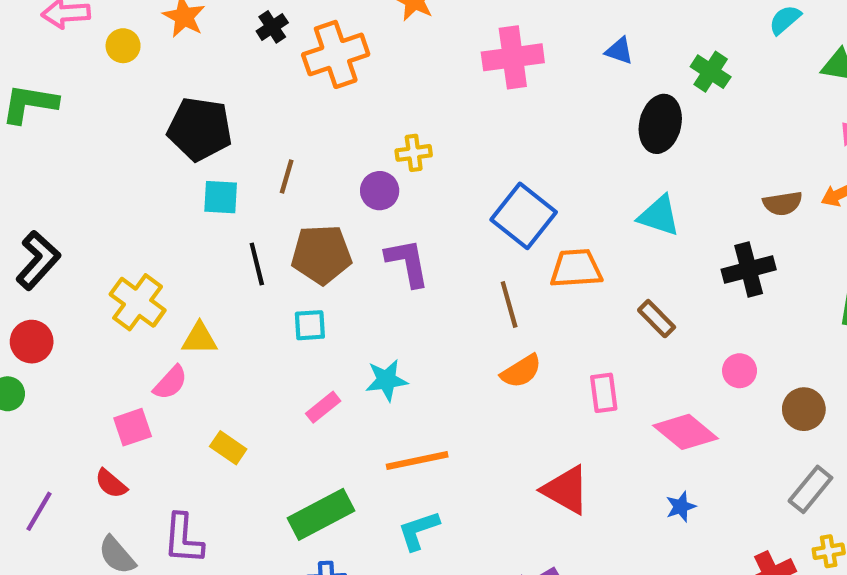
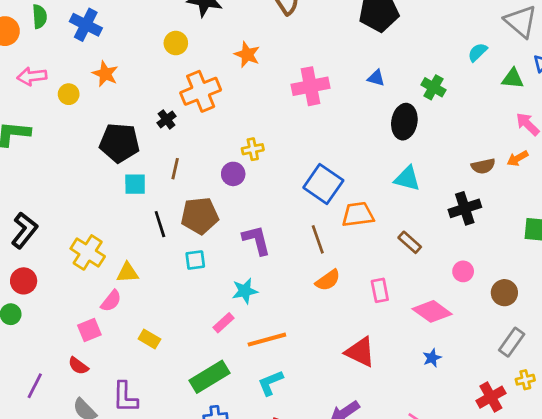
black cross: (272, 27) -> (167, 119), moved
purple L-shape: (407, 263) -> (256, 240), moved
pink rectangle: (323, 407) -> (223, 323), moved

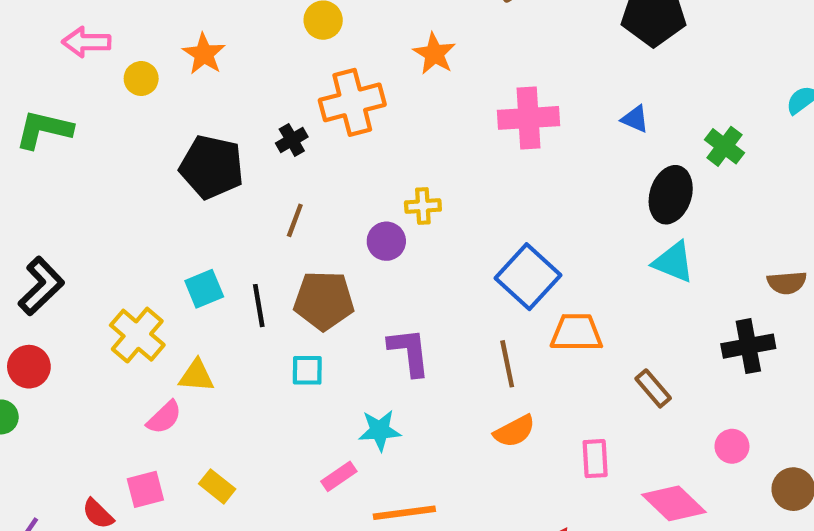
cyan triangle: (407, 179) -> (674, 262), moved
cyan square: (135, 184) -> (204, 289), moved, turned -30
pink square: (89, 330) -> (145, 489), moved

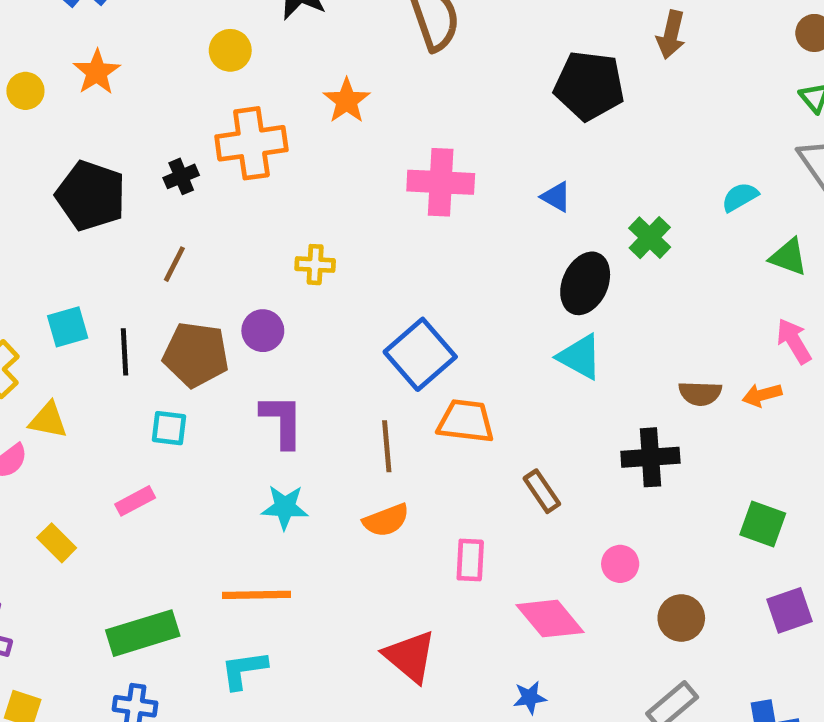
purple circle: (386, 241) -> (263, 331), moved
cyan star: (380, 430) -> (285, 507), moved
pink rectangle: (339, 476) -> (135, 501), moved

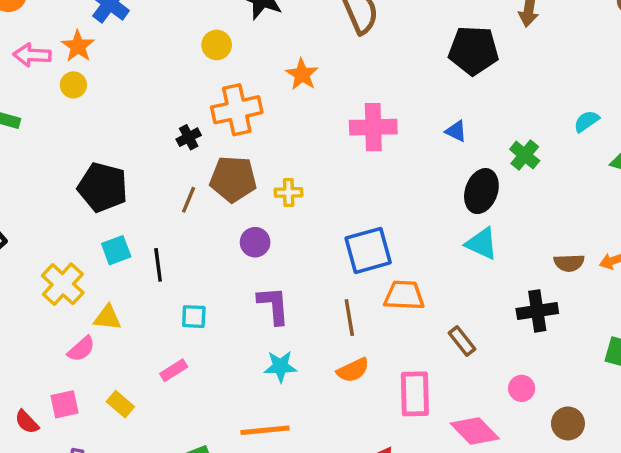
orange star: (97, 72) -> (78, 46), moved
black pentagon: (91, 196) -> (103, 187), moved
blue square: (420, 354) -> (368, 250), turned 30
brown pentagon: (196, 355) -> (233, 179), moved
pink rectangle: (470, 560) -> (415, 394), size x1.5

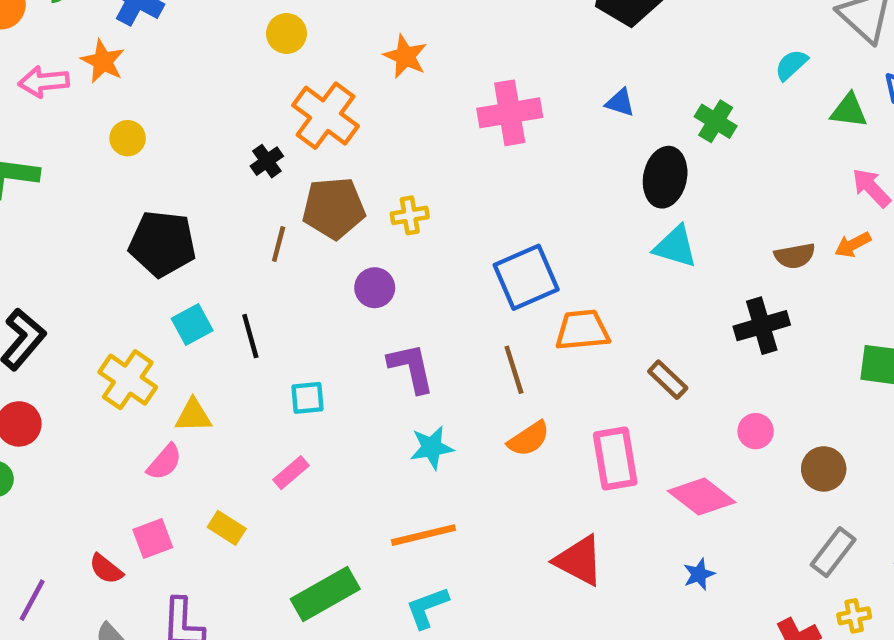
yellow circle: (73, 85) -> (128, 138), moved
orange cross: (237, 110) -> (325, 116), turned -33

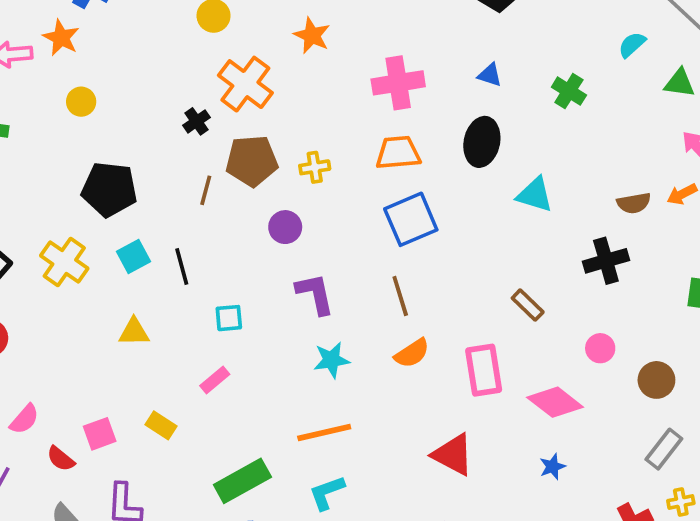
black ellipse: (665, 177) -> (482, 142), moved
orange trapezoid: (582, 330) -> (398, 153), moved
yellow cross: (128, 380) -> (64, 262), moved
pink semicircle: (164, 462) -> (24, 419), moved

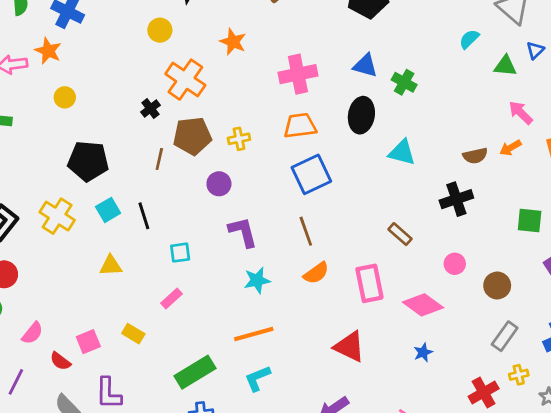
blue triangle: (490, 75) -> (365, 66), size x1.4
green cross: (569, 91) -> (404, 82), moved

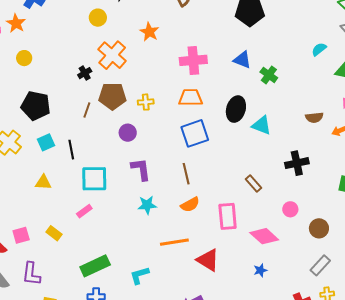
black ellipse: (361, 115) -> (236, 109), moved
brown semicircle: (475, 156) -> (314, 117), moved
cyan square: (180, 253) -> (94, 179), size x1.8
orange line: (254, 334) -> (174, 242), moved

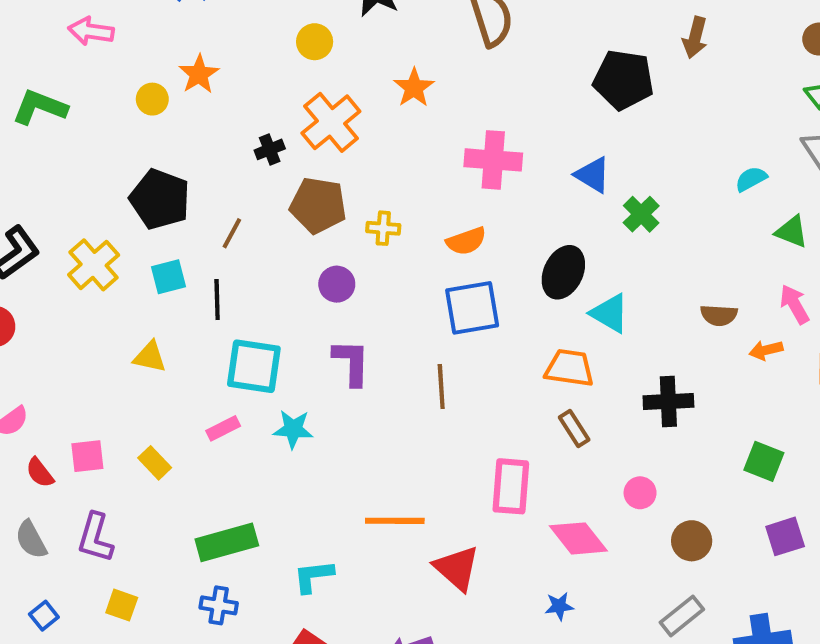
orange star: (16, 23) -> (199, 74), moved
orange trapezoid: (191, 98) -> (570, 368), moved
brown line: (87, 110) -> (232, 233), moved
cyan star: (147, 205) -> (293, 429), moved
orange semicircle: (190, 205) -> (466, 241), moved

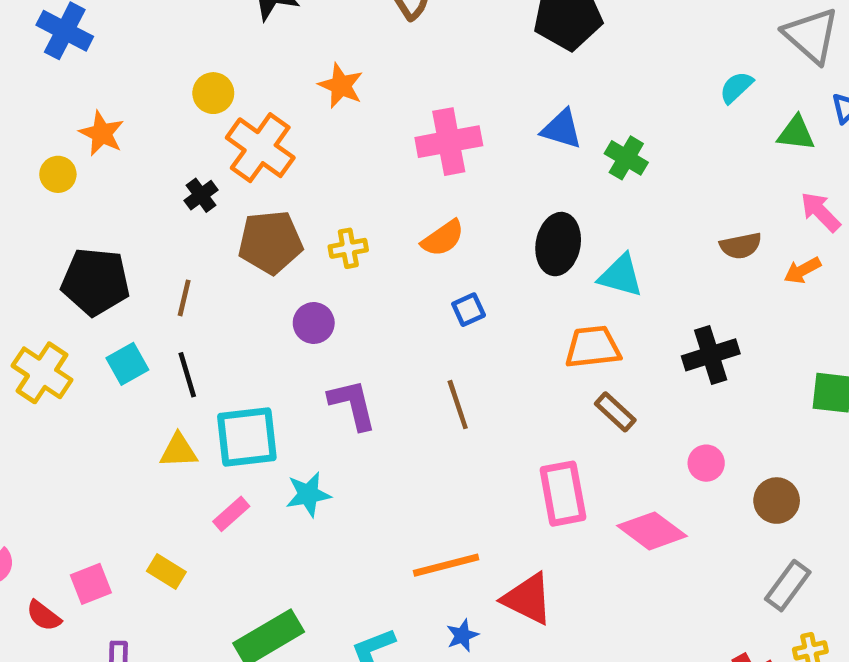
yellow circle: (315, 42) -> (213, 93), moved
blue square: (472, 308) -> (469, 310), size x0.5
yellow triangle: (150, 357) -> (179, 451), moved
blue star: (559, 606) -> (462, 635), moved

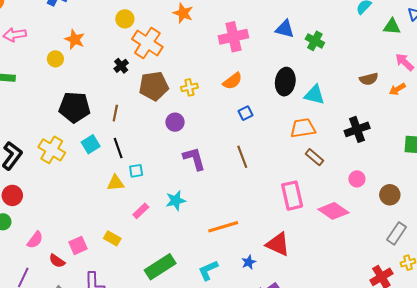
cyan square: (247, 437) -> (136, 171), moved, size x0.5
orange line: (446, 565) -> (223, 227), moved

